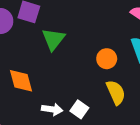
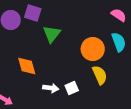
orange circle: (107, 59) -> (93, 49), size x1.5
white square: (79, 109) -> (72, 88), turned 32

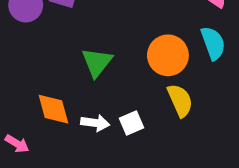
green triangle: (52, 34) -> (97, 62), moved
orange diamond: (27, 66) -> (53, 109), moved

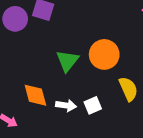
orange circle: (168, 55) -> (104, 54), moved

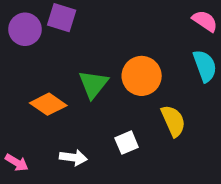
orange diamond: (35, 95) -> (48, 104), moved, turned -40
white arrow: (66, 105) -> (73, 158), moved

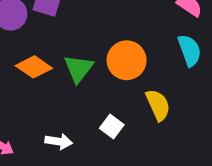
orange diamond: (48, 104) -> (34, 67), moved
white square: (127, 143) -> (112, 127), turned -30

